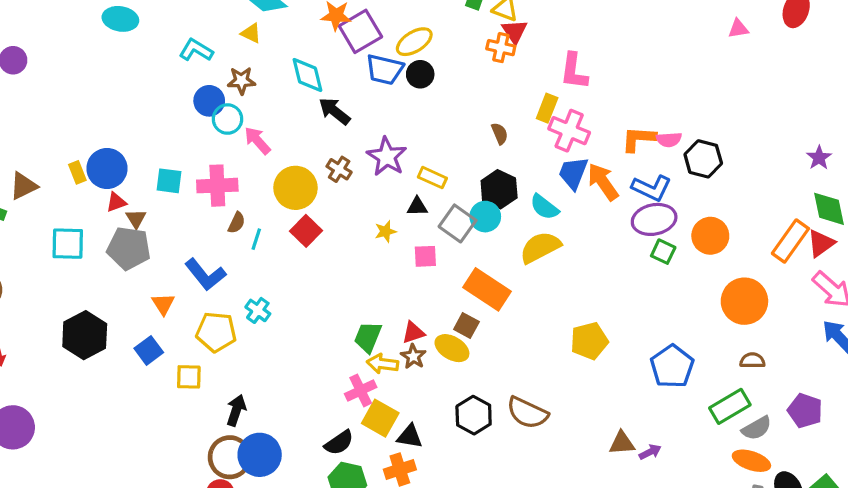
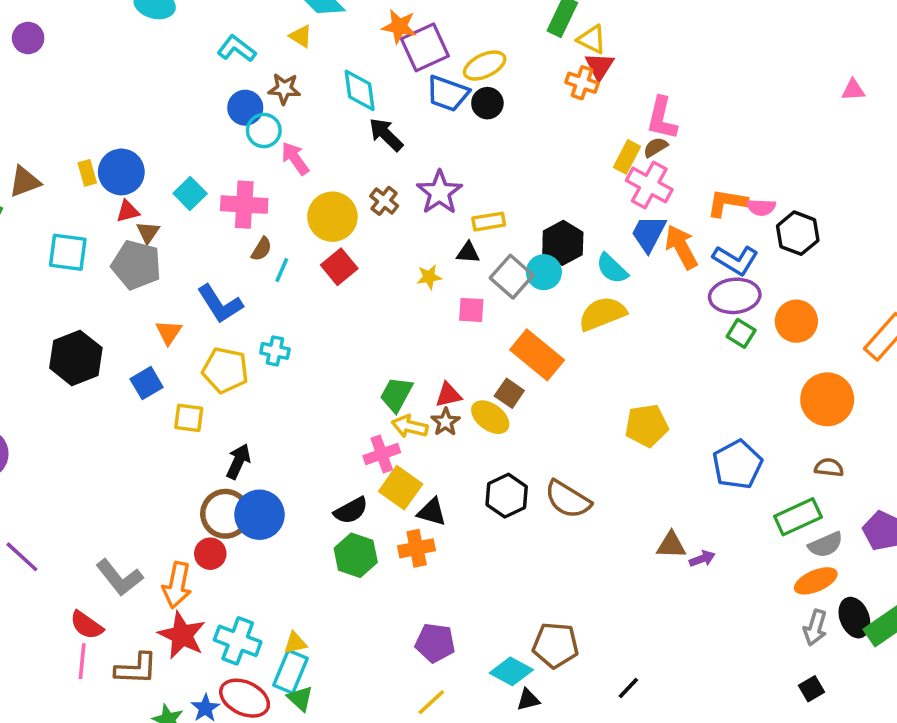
brown semicircle: (500, 134) -> (655, 147), moved, turned -105
yellow rectangle: (432, 178) -> (489, 222), turned -40
cyan square: (169, 181) -> (190, 193), turned 32
cyan cross: (258, 310) -> (275, 351), turned -30
orange ellipse: (751, 461) -> (816, 581), turned -48

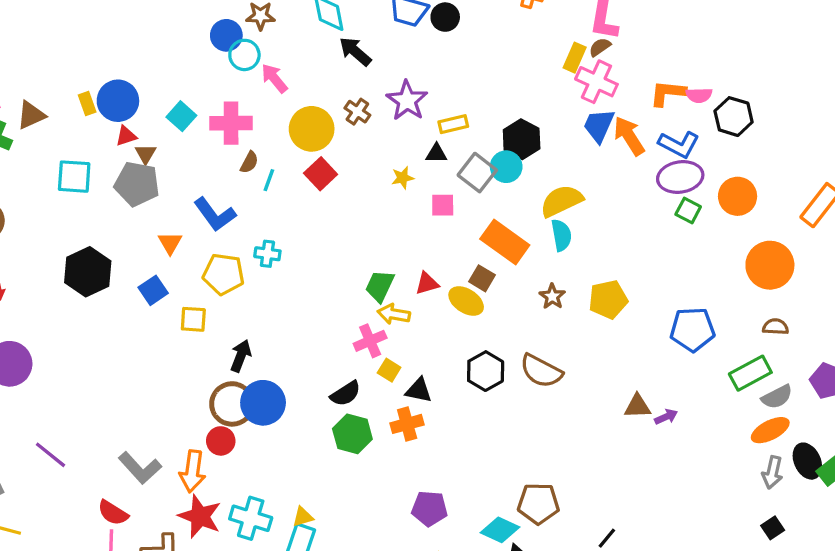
cyan semicircle: (612, 269) -> (561, 235), moved, turned -140
brown star: (446, 422) -> (552, 296), moved
blue pentagon: (737, 464) -> (692, 329), turned 30
yellow square: (401, 488) -> (389, 370), size x0.6

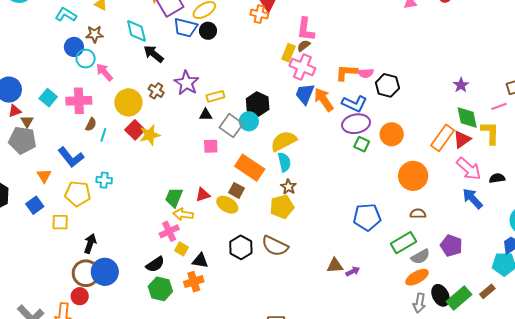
yellow star: (403, 178) -> (150, 135), moved, size x1.5
brown star: (552, 296) -> (288, 187), moved
yellow pentagon: (608, 300) -> (282, 207), moved

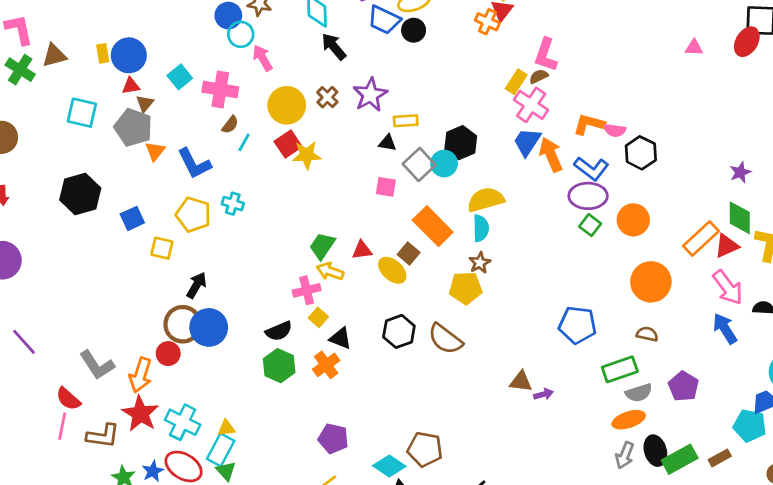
orange triangle: (44, 176) -> (155, 151), moved
orange cross: (194, 282) -> (326, 365), turned -30

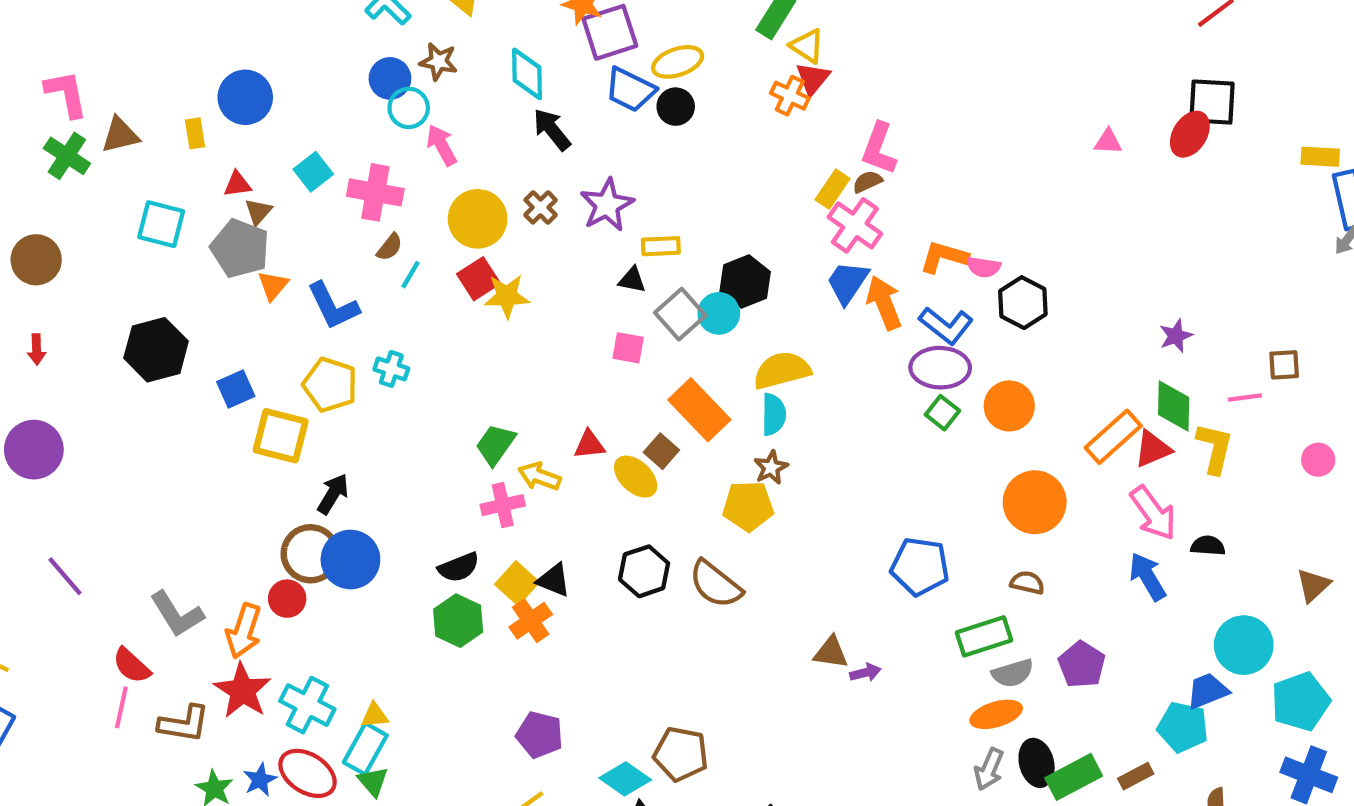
blue circle: (129, 55) -> (245, 97), moved
green trapezoid: (322, 246) -> (495, 445), moved
yellow square: (162, 248) -> (281, 436), size x1.5
yellow square: (318, 317) -> (517, 583), moved, size x1.4

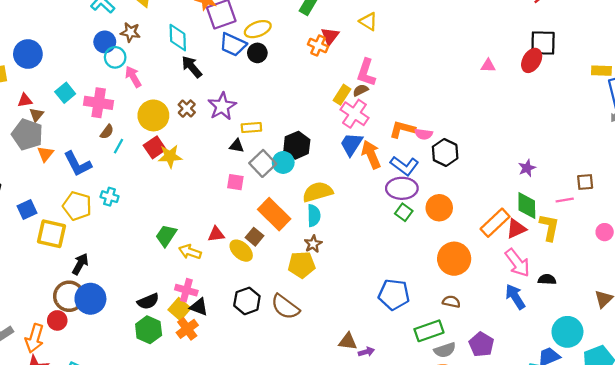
yellow triangle: (807, 46) -> (368, 21), moved
pink cross: (503, 505) -> (186, 290), moved, turned 30

